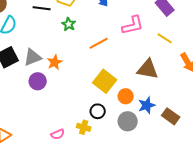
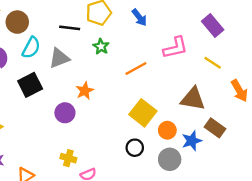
gray triangle: (33, 57) -> (59, 58), moved
brown rectangle: (171, 116) -> (215, 128), moved
yellow cross: (84, 127) -> (68, 158), moved

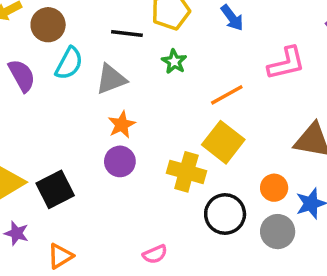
black square: (30, 85) -> (55, 189), moved
orange star: (85, 91) -> (122, 125), moved
yellow square: (143, 113) -> (223, 142), moved
black circle: (135, 148) -> (225, 214), size x1.5
yellow cross: (68, 158) -> (186, 172), moved, size x1.5

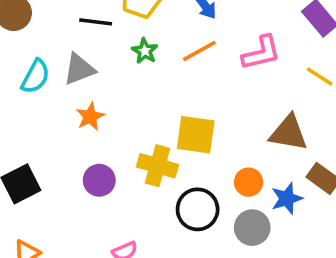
cyan semicircle: (69, 63) -> (36, 76), moved
orange line: (227, 95) -> (199, 51), moved
yellow square: (223, 142) -> (196, 135), turned -30
purple circle: (120, 161) -> (99, 180), moved

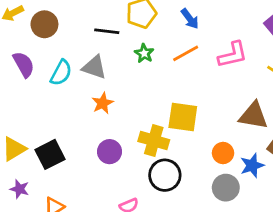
gray triangle: (79, 69) -> (94, 67), turned 40
black circle: (198, 209) -> (165, 175), moved

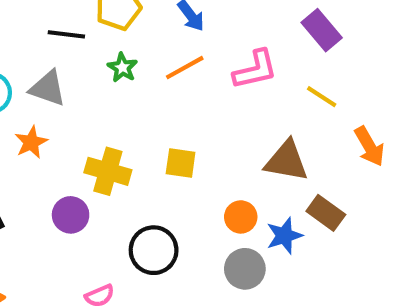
orange star: (103, 103) -> (31, 142), moved
yellow square: (183, 117) -> (181, 163), size x0.7
yellow cross: (154, 141) -> (108, 171), moved

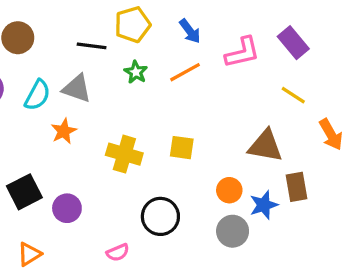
pink L-shape: (255, 70) -> (242, 52), moved
brown rectangle: (326, 213) -> (297, 187), turned 44
purple circle: (71, 215) -> (67, 208), moved

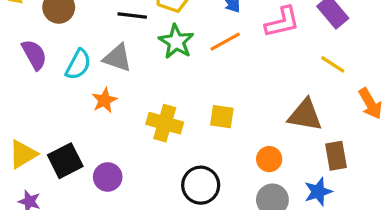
green star: (136, 72) -> (176, 42), size x1.5
blue star: (264, 205) -> (318, 192), moved

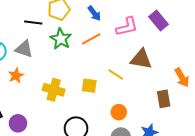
yellow line: (333, 64) -> (116, 74), moved
brown triangle: (305, 115) -> (141, 59), moved
brown rectangle: (336, 156) -> (164, 99), moved

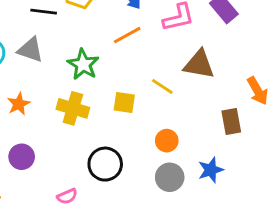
green star: (61, 39) -> (83, 64), moved
orange star: (16, 75) -> (19, 104), moved

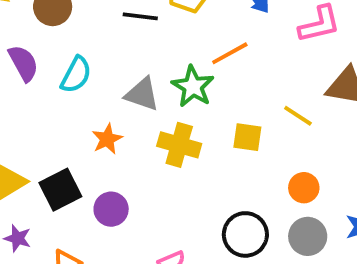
orange line: (127, 35) -> (230, 53), moved
gray triangle: (30, 50) -> (142, 94), moved
black circle: (105, 164) -> (245, 234), moved

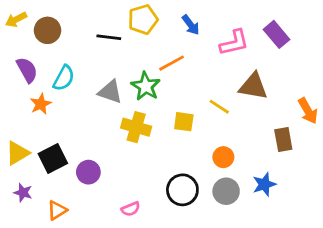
orange star: (107, 139) -> (41, 104), moved

